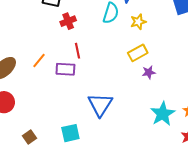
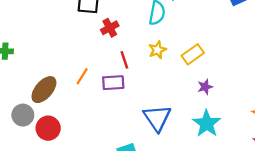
yellow star: (138, 22) -> (157, 50), moved
purple star: (149, 72) -> (205, 87), moved
cyan star: (163, 114) -> (207, 124), moved

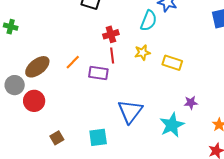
red cross: (110, 28) -> (111, 34), moved
yellow rectangle: (193, 54) -> (172, 63), turned 42
purple star: (205, 87) -> (191, 103), moved

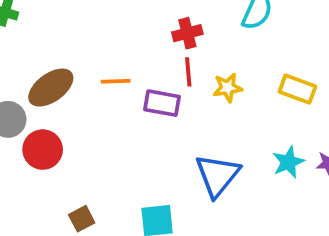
yellow star: (142, 53) -> (228, 88), moved
orange line: (73, 62) -> (116, 81), turned 42
cyan star: (172, 125) -> (288, 162), moved, size x0.7

